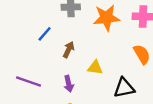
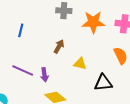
blue line: (45, 34) -> (21, 30), moved, turned -32
purple arrow: (69, 84) -> (44, 75), moved

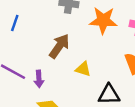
brown arrow: (59, 46) -> (59, 46), size x1.5

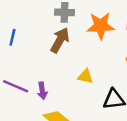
brown arrow: (59, 46) -> (60, 40), moved

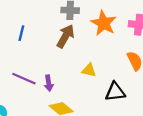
orange star: (101, 26) -> (104, 23), turned 30

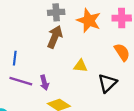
blue line: (21, 33) -> (15, 58), moved
black triangle: (115, 92) -> (107, 83), turned -30

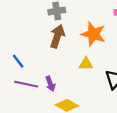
orange star: (89, 21) -> (93, 34), moved
blue line: (15, 58) -> (18, 61), turned -40

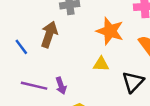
brown arrow: (57, 36) -> (49, 34), moved
blue line: (18, 61) -> (21, 47), moved

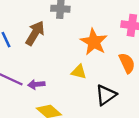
purple arrow: (61, 86) -> (36, 84), turned 91

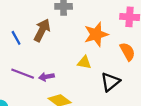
orange star: (94, 42) -> (96, 34), turned 30

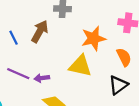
yellow triangle: (84, 63) -> (80, 66), size x1.6
black triangle: (110, 82) -> (118, 85), moved

